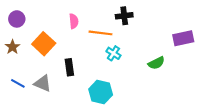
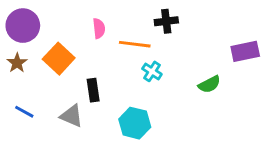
purple circle: (17, 19) -> (23, 26), size x1.5
gray triangle: (43, 83) -> (72, 116), moved

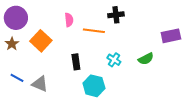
cyan cross: (152, 71) -> (114, 60), moved
black rectangle: (93, 90) -> (76, 62), moved
gray triangle: (72, 116) -> (40, 84), moved

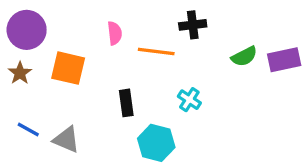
orange square: (41, 41) -> (68, 68), turned -30
green semicircle: (146, 59) -> (244, 56), moved

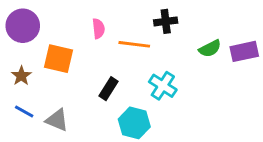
brown star: (20, 73) -> (21, 76), moved
cyan cross: (189, 100) -> (163, 86), size x1.4
black rectangle: (126, 103) -> (109, 89), turned 40

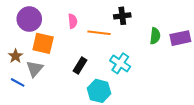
purple circle: (23, 26) -> (29, 19), moved
green semicircle: (210, 49) -> (155, 36), turned -56
gray triangle: (57, 120) -> (35, 69), moved, turned 48

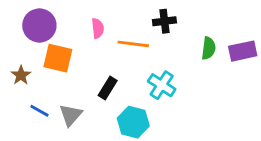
gray triangle: (35, 69) -> (71, 115), moved
blue line: (18, 82) -> (39, 111), moved

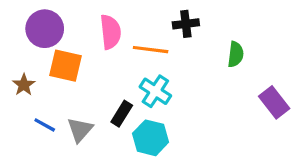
pink semicircle: (98, 28) -> (110, 32), size x1.5
purple rectangle: (243, 51) -> (274, 102), moved, turned 64
cyan cross: (162, 85) -> (155, 91), moved
black rectangle: (108, 88) -> (122, 114), moved

